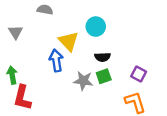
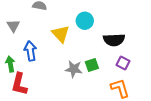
black semicircle: (103, 57) -> (114, 40), moved, size x1.5
blue arrow: (56, 60) -> (30, 51), moved

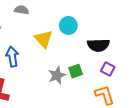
gray star: (74, 69) -> (57, 75), turned -30

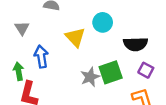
green square: (76, 71) -> (111, 72), size x1.5

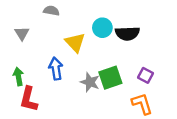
black semicircle: (136, 44) -> (127, 33), moved
blue arrow: (41, 57) -> (56, 69), moved
gray star: (90, 77) -> (90, 82), turned -30

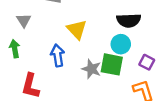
cyan circle: (102, 28) -> (121, 44), moved
green arrow: (18, 77) -> (15, 49), moved
green square: (110, 78) -> (112, 64), turned 30

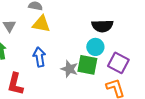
yellow triangle: (77, 29) -> (41, 24), moved, turned -36
purple square: (147, 62) -> (118, 63), size x1.5

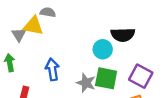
yellow triangle: (41, 24) -> (33, 26), moved
cyan circle: (95, 47) -> (103, 49), moved

